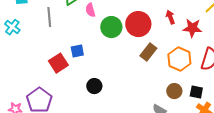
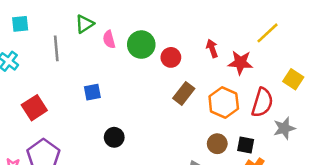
red circle: (138, 24) -> (171, 57), size x0.6
green circle: (111, 27) -> (141, 45), moved
red square: (58, 63) -> (34, 108), moved

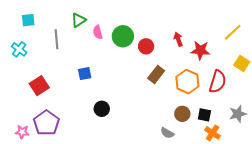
yellow line: (267, 33) -> (233, 32), moved
gray star: (284, 128) -> (238, 114), moved

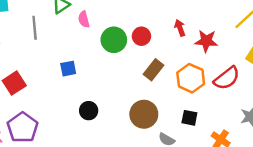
green circle: (123, 36) -> (114, 40), moved
red semicircle: (218, 82) -> (227, 78), turned 35
brown circle: (182, 114) -> (144, 114), moved, size x1.5
black square: (204, 115) -> (189, 118), moved

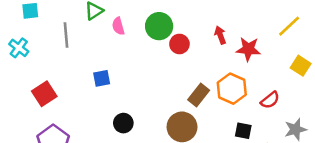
green circle: (114, 40) -> (159, 26), moved
brown rectangle: (153, 70) -> (199, 95), moved
red semicircle: (227, 78) -> (270, 100), moved, size x0.7
black square: (189, 118) -> (243, 131), moved

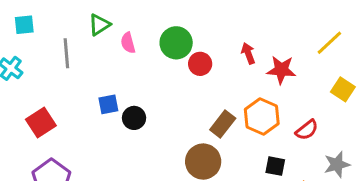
black circle: (123, 123) -> (134, 118), moved

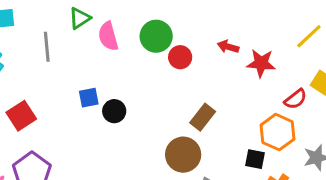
pink semicircle: (128, 43) -> (108, 36), size x1.4
red arrow: (248, 53) -> (228, 47), turned -54
orange hexagon: (262, 116) -> (278, 132), moved
red semicircle: (307, 130) -> (295, 99), moved

